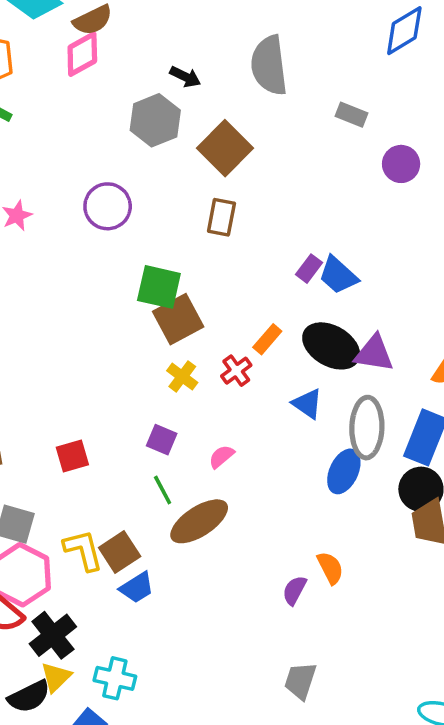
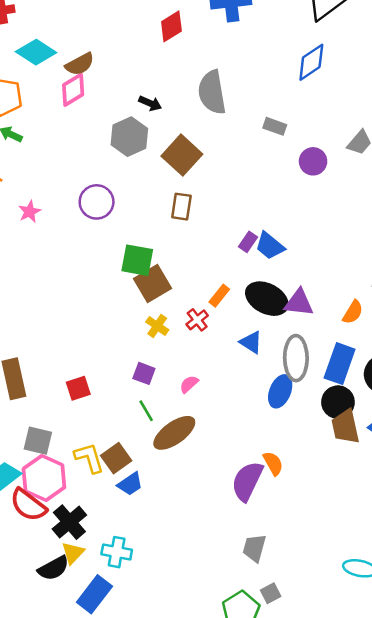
purple semicircle: (294, 590) -> (247, 481), size x1.8

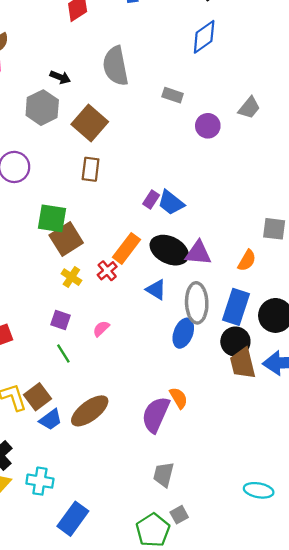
orange rectangle: (219, 296) -> (126, 248), size x1.5
brown ellipse: (174, 433) -> (90, 411), moved
blue rectangle: (94, 594) -> (73, 519), moved

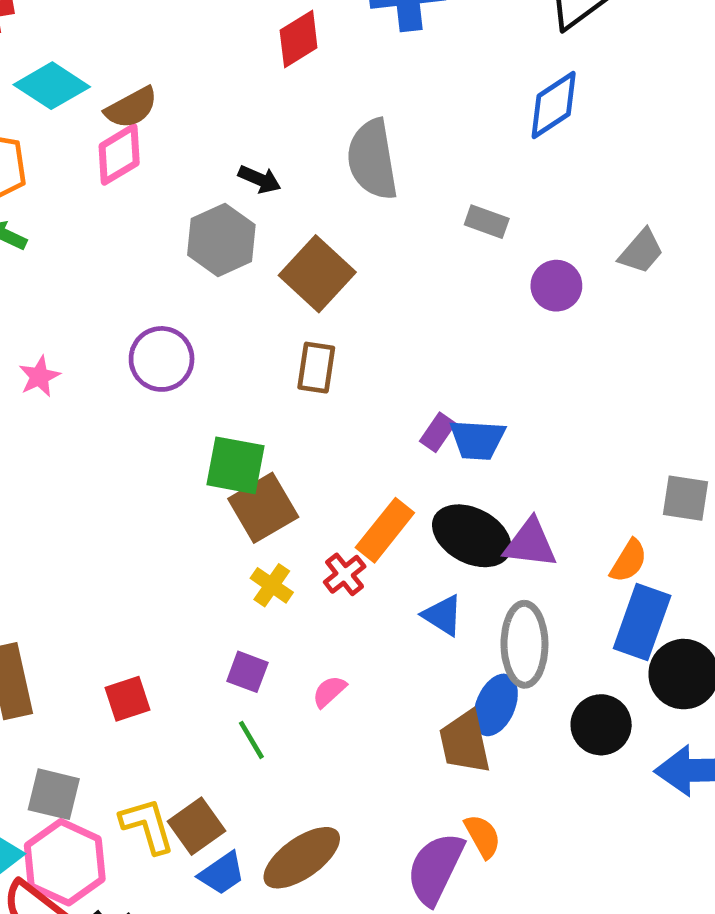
blue trapezoid: (171, 203) -> (477, 440), turned -36
blue rectangle: (236, 307) -> (642, 622), moved
brown trapezoid: (243, 363) -> (465, 742), moved

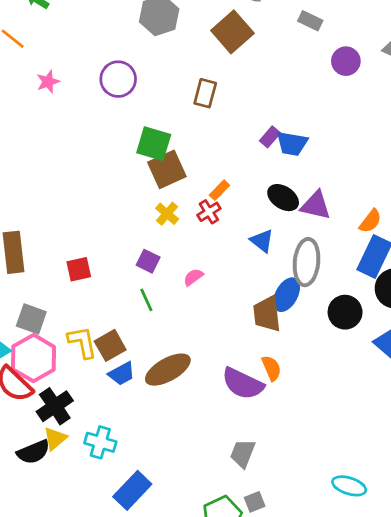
brown square: (317, 274) -> (232, 32), moved
orange rectangle: (385, 530) -> (219, 190), moved, size x0.6
black ellipse: (472, 536) -> (283, 198), size x0.7
purple semicircle: (435, 869) -> (243, 384), turned -96

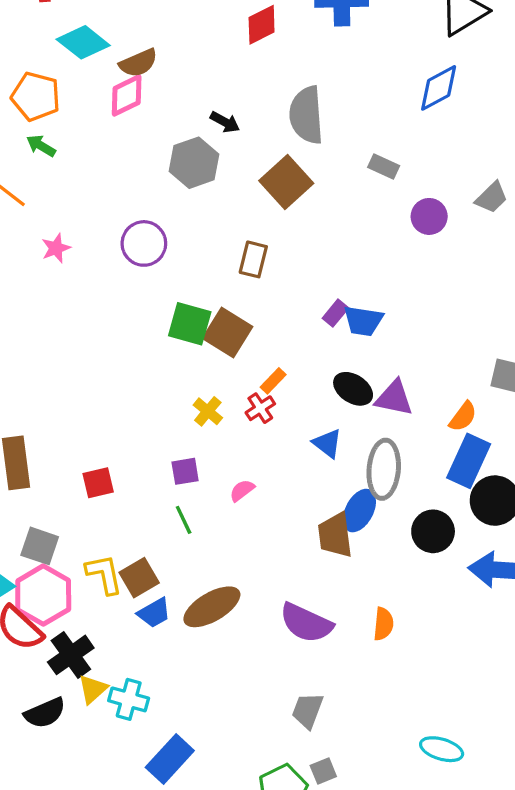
brown square: (167, 169) -> (227, 333), moved, turned -33
purple square: (148, 261) -> (185, 471), turned -35
orange semicircle: (271, 368) -> (383, 624), moved, turned 30
yellow triangle: (55, 438) -> (93, 689), moved

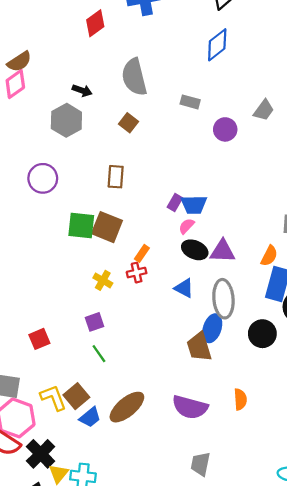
brown square: (286, 182) -> (129, 123), size x0.6
red cross: (260, 408) -> (137, 273), turned 30
pink semicircle: (242, 490) -> (186, 226), moved

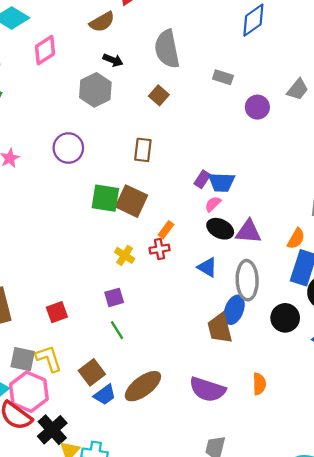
brown semicircle: (19, 62) -> (102, 22), moved
yellow L-shape: (53, 398) -> (49, 359), moved

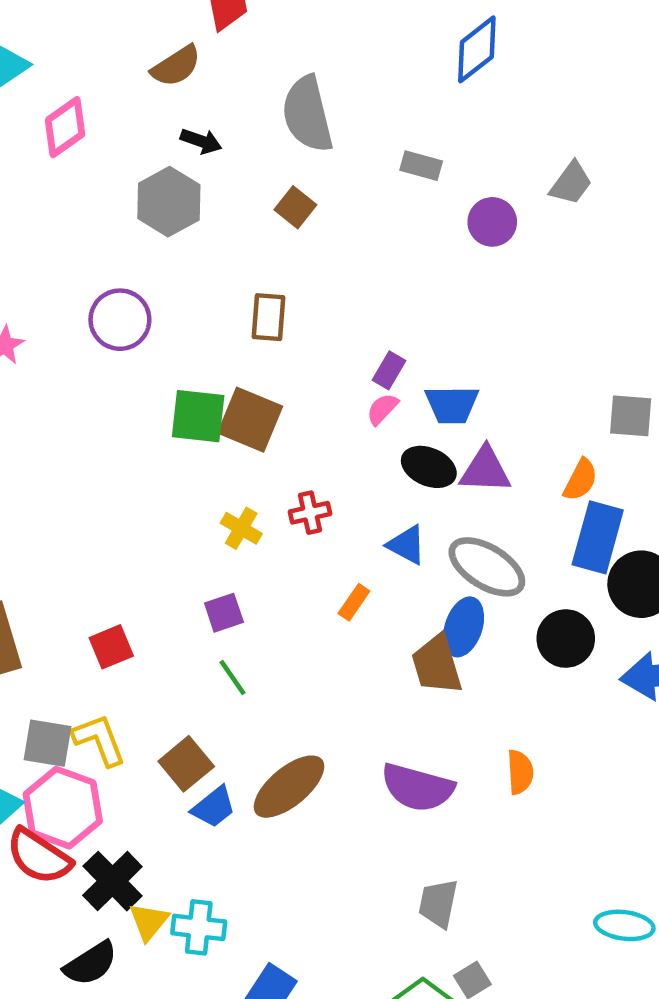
blue trapezoid: (222, 182) -> (452, 405), moved
pink semicircle: (213, 204) -> (382, 409), moved
orange rectangle: (166, 230) -> (354, 602), moved
gray ellipse: (247, 280) -> (487, 567), turned -54

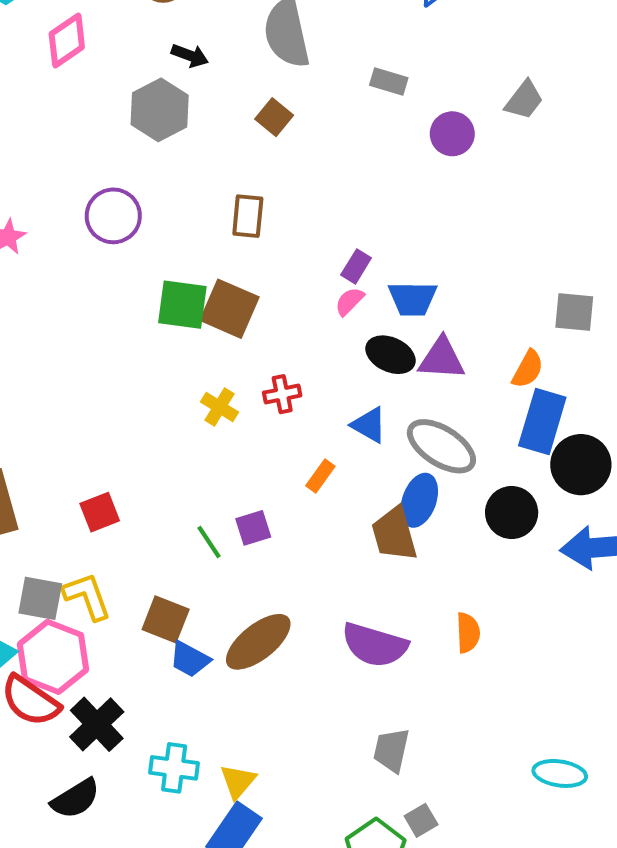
purple square: (224, 613) -> (253, 528), moved
brown square: (186, 764) -> (166, 619), turned -30
blue trapezoid: (214, 807) -> (190, 659), turned 66
yellow triangle: (149, 922) -> (238, 781), moved

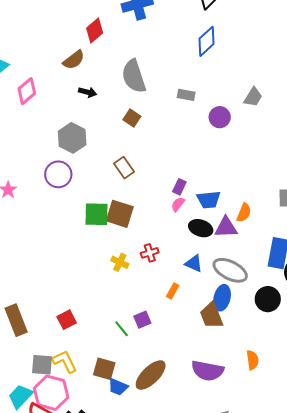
gray hexagon: (160, 110) -> (72, 138), moved
brown rectangle: (248, 216) -> (124, 168), turned -35
orange semicircle: (528, 369) -> (244, 213), moved

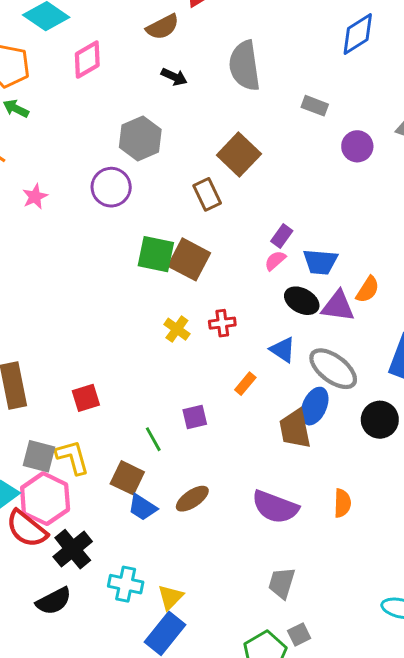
brown square: (132, 118) -> (239, 154), moved, size x1.6
green line: (122, 329) -> (153, 439), moved
brown ellipse: (151, 375) -> (192, 499), size x0.7

